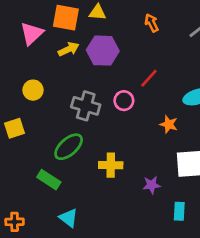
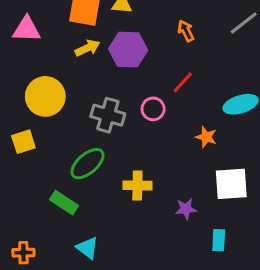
orange arrow: (152, 23) -> (186, 31), moved
pink triangle: (32, 33) -> (27, 29), moved, turned 45
yellow circle: (33, 90) -> (45, 96), size x1.6

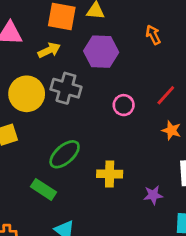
yellow arrow: (87, 48) -> (49, 50), moved
red line: (183, 82) -> (166, 95), moved
gray cross: (108, 115) -> (66, 88), moved

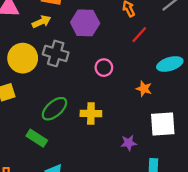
red line: (166, 95) -> (139, 35), moved
yellow cross: (110, 174) -> (91, 113), moved

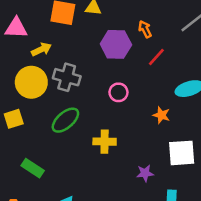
yellow arrow: (42, 22) -> (41, 49), moved
purple hexagon: (85, 23) -> (116, 44), moved
green ellipse: (54, 109) -> (65, 120), moved
green rectangle: (37, 138) -> (33, 168), moved

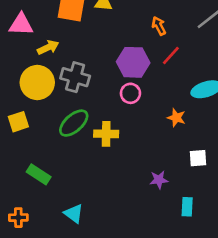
purple hexagon: (116, 44) -> (133, 62), moved
yellow cross: (105, 142) -> (106, 134), moved
white square: (182, 153) -> (198, 158), size x0.6

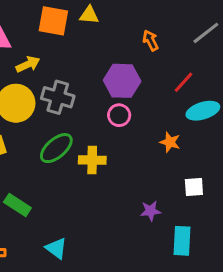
red line: (171, 56) -> (183, 82), moved
cyan rectangle: (187, 207) -> (182, 241), size x1.4

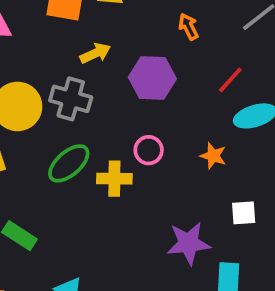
yellow arrow: (28, 64) -> (95, 53), moved
pink circle: (119, 115) -> (149, 150), moved
purple star: (151, 211) -> (188, 243), size x1.6

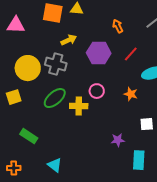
red line: (230, 80) -> (131, 54), moved
purple star: (188, 243) -> (118, 140), size x0.6

